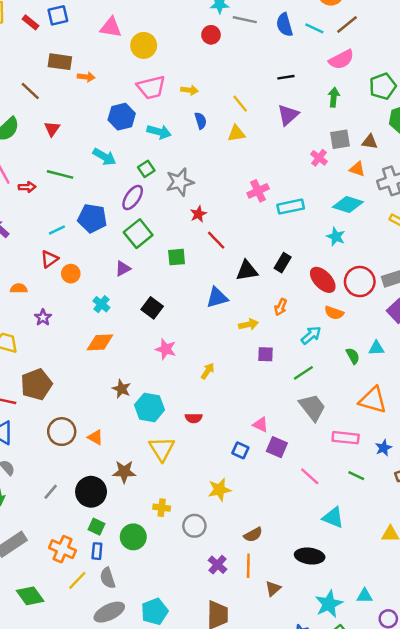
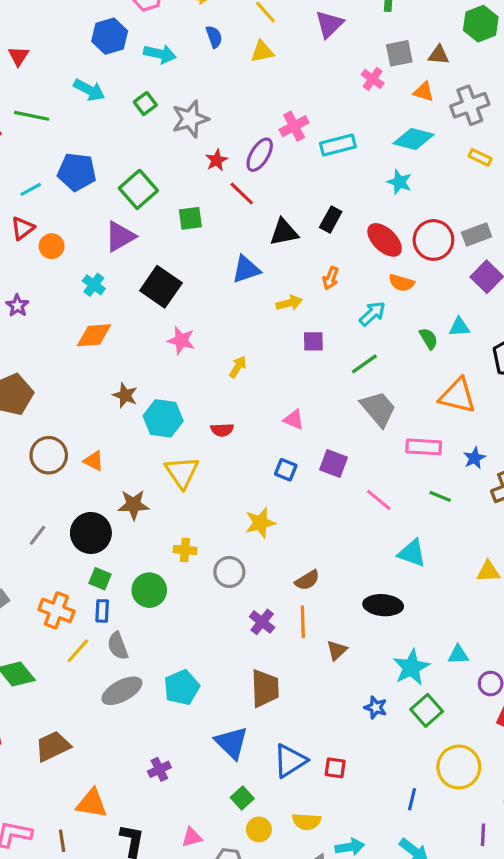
purple ellipse: (133, 197) -> (260, 155), moved
purple triangle: (123, 269) -> (120, 236), size x1.5
black square: (152, 308) -> (161, 287), size x1.4
pink triangle: (261, 425) -> (294, 420), moved

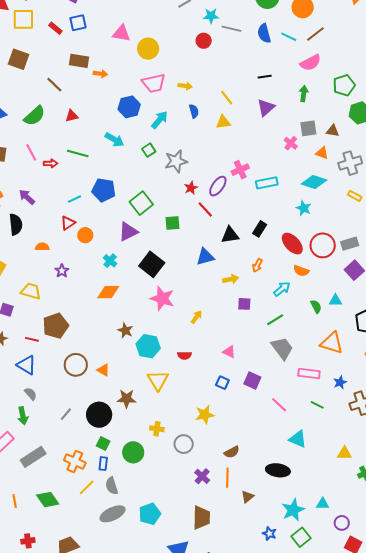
cyan arrow: (160, 54) -> (160, 120), turned -66
red triangle: (18, 56) -> (72, 116), turned 40
pink star: (181, 340) -> (162, 298), size x1.4

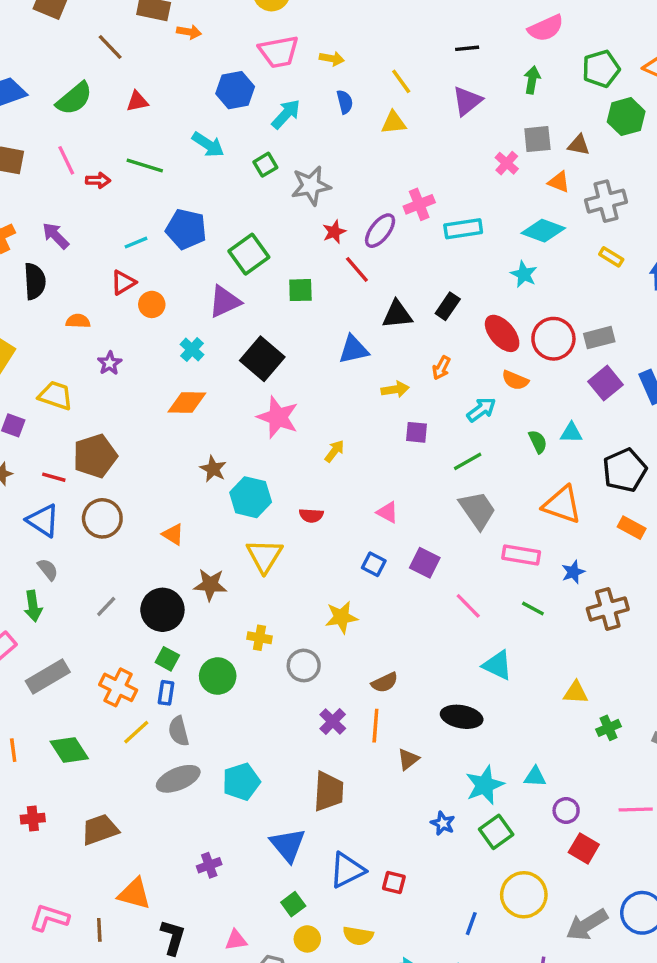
brown circle: (76, 365) -> (102, 518), moved

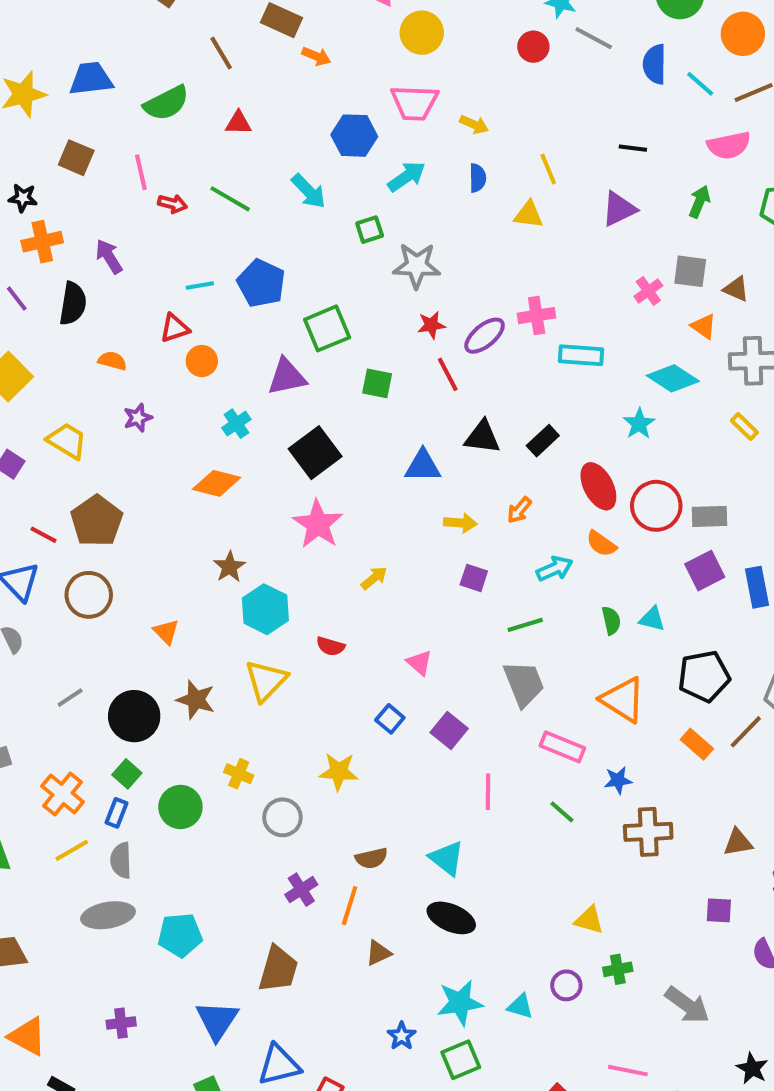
brown pentagon: (95, 456) -> (97, 521), turned -30
pink line: (468, 606) -> (488, 792), turned 32
cyan triangle: (497, 665) -> (447, 858), moved
purple circle: (566, 810) -> (566, 985), moved

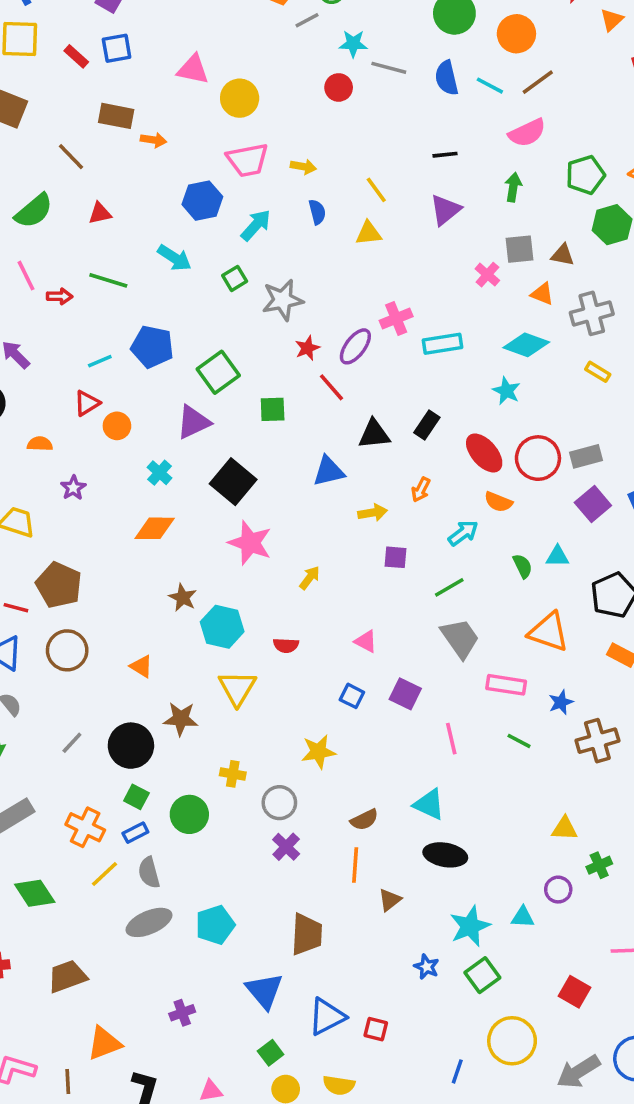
blue rectangle: (116, 813) -> (135, 833), turned 55
purple cross: (301, 890) -> (286, 847), moved
orange triangle: (27, 1036) -> (104, 1043), turned -36

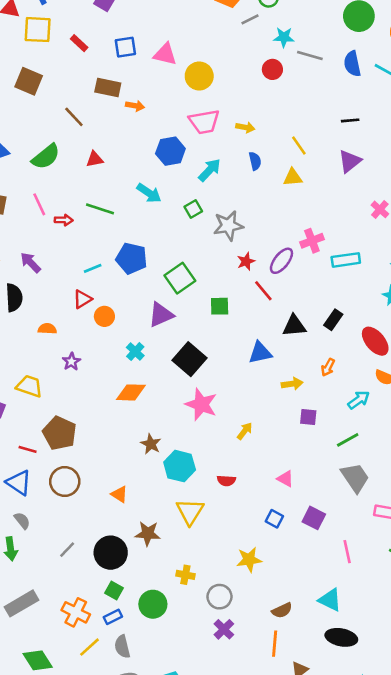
blue square: (117, 48) -> (125, 47), moved

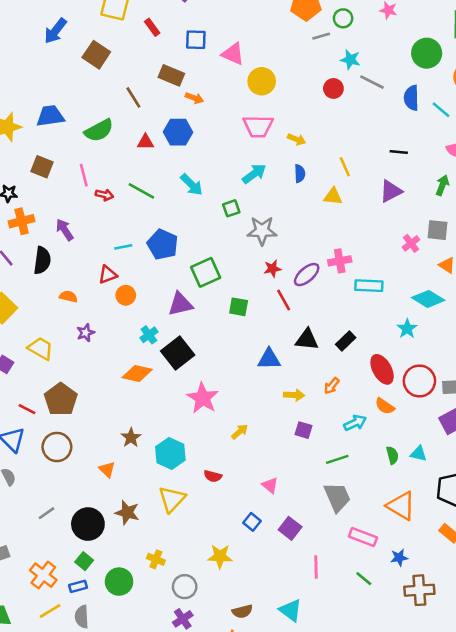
blue hexagon: (170, 151) -> (178, 132), moved
black square: (190, 359) -> (178, 353), moved
brown star: (151, 444) -> (131, 438), moved

